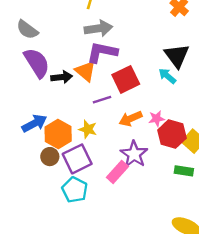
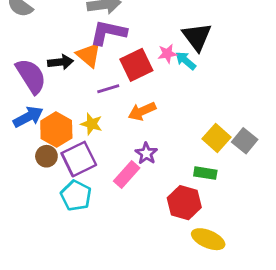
purple semicircle: (37, 63) -> (31, 76), moved
pink star: (157, 119) -> (167, 54), moved
red hexagon: (172, 134) -> (184, 203), moved
purple star: (134, 154) -> (146, 153), size x0.7

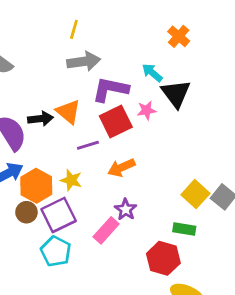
purple L-shape: (108, 33) -> (110, 89), moved
cyan arrow: (186, 61) -> (152, 73), moved

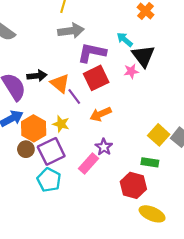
pink star: (147, 110) -> (131, 71), moved
orange triangle: (68, 112) -> (60, 83), moved
purple line: (88, 145) -> (74, 97), turned 70

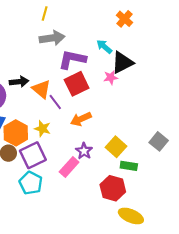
black triangle: (143, 56) -> (122, 63), turned 40
yellow square: (159, 135) -> (116, 147), moved

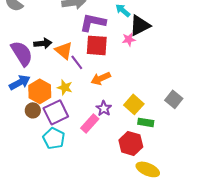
red square: (77, 84) -> (97, 45), turned 30

